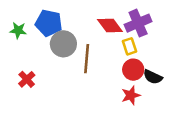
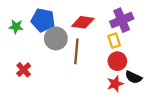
red diamond: (110, 25) -> (83, 22), moved, turned -45
black semicircle: (153, 77) -> (134, 77), moved

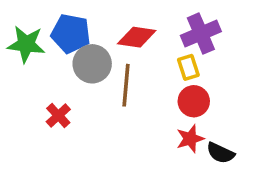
green star: (16, 27) -> (26, 44), size x1.5
red cross: (24, 70) -> (58, 116), moved
black semicircle: (134, 77) -> (220, 153), moved

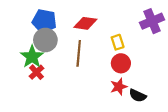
purple cross: (201, 34) -> (152, 21), moved
green star: (26, 44) -> (32, 57), moved, turned 30
gray circle: (92, 64) -> (45, 40), moved

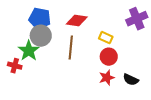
yellow rectangle: (118, 42) -> (106, 38), turned -48
red cross: (37, 72) -> (15, 66), moved, turned -32
black semicircle: (138, 96) -> (131, 80), moved

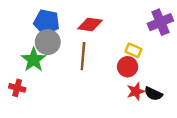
yellow rectangle: (106, 38) -> (133, 50), moved
red cross: (15, 66) -> (17, 88), moved
red star: (107, 78) -> (136, 91), moved

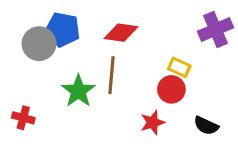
gray circle: (48, 42) -> (39, 44), moved
green star: (34, 60) -> (78, 91), moved
red star: (136, 91) -> (152, 122), moved

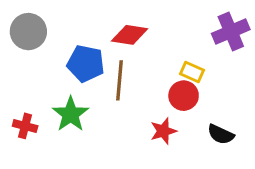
blue pentagon: (63, 29) -> (86, 64), moved
gray circle: (39, 44) -> (28, 32), moved
green star: (78, 91) -> (71, 114), moved

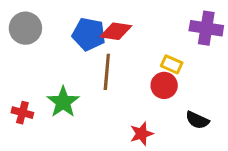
purple cross: (231, 32) -> (206, 28), turned 32
blue pentagon: (86, 64) -> (89, 34), moved
red star: (163, 131) -> (141, 134), moved

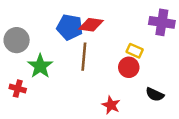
gray circle: (25, 28) -> (17, 40), moved
green star: (63, 102) -> (40, 66), moved
red star: (141, 134) -> (111, 105), turned -30

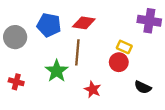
blue pentagon: (70, 27) -> (49, 25), moved
green star: (40, 66) -> (57, 71), moved
red star: (111, 105) -> (93, 89), moved

